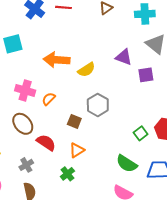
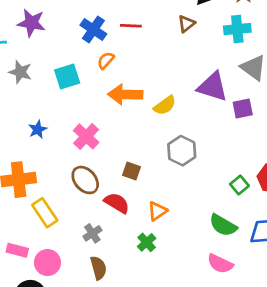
purple triangle: (124, 57) -> (213, 87), size x1.4
pink cross: (25, 90) -> (86, 136), turned 30
orange semicircle: (49, 99) -> (106, 60), moved
brown square: (74, 121) -> (132, 171), moved

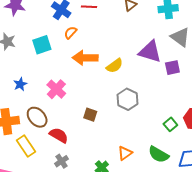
brown ellipse: (85, 180) -> (37, 117), moved
red semicircle: (117, 203) -> (59, 135), moved
orange triangle: (157, 211) -> (125, 153), moved

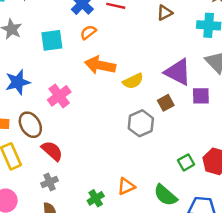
blue star: (20, 84) -> (18, 82), size x1.5
brown square: (90, 115) -> (166, 103), moved, turned 32

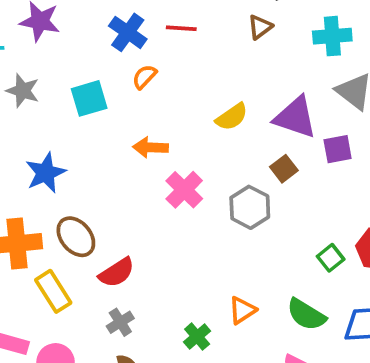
orange arrow: (100, 65) -> (150, 147), moved, size x0.7
yellow semicircle: (133, 81) -> (232, 117), moved
pink cross: (59, 96) -> (184, 190), moved
red semicircle: (52, 151) -> (117, 273), turned 115

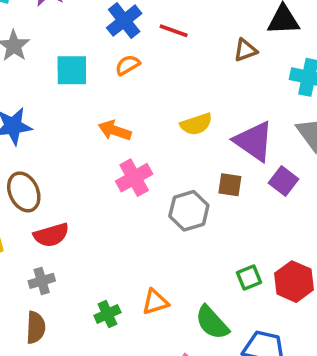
purple square: (338, 149) -> (284, 181), turned 32
brown square: (284, 169) -> (230, 185), turned 30

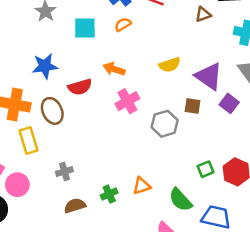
red semicircle: (51, 235) -> (80, 87), moved
brown semicircle: (36, 327) -> (75, 206), moved, turned -110

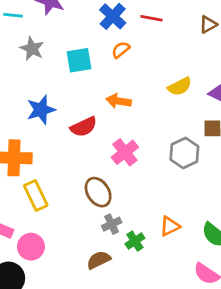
pink cross: (127, 101) -> (125, 152), moved
brown ellipse: (52, 111) -> (98, 192), moved
gray cross: (64, 171) -> (112, 224), moved

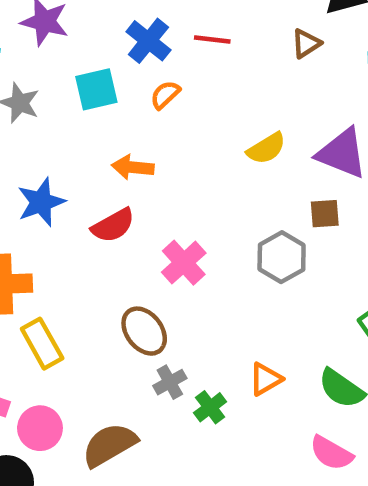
cyan square: (79, 60) -> (96, 89), moved
orange arrow: (119, 101) -> (133, 167), moved
brown semicircle: (99, 260) -> (109, 445), moved, size x1.4

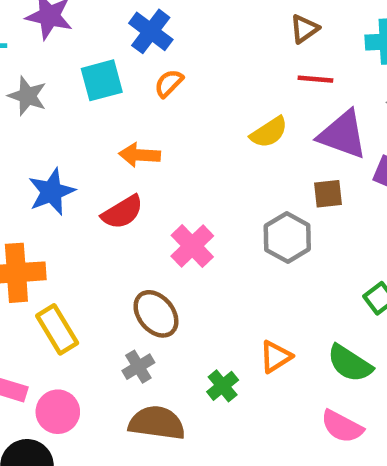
red line: (212, 40) -> (315, 79), moved
gray cross: (170, 382) -> (138, 367), moved
brown semicircle: (109, 445) -> (157, 423), moved, turned 40

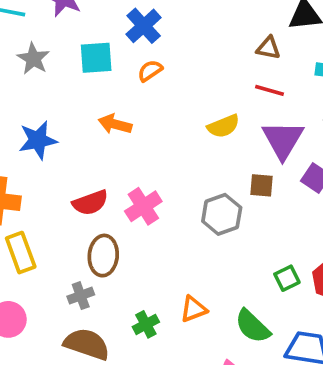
brown triangle: (304, 29) -> (268, 48), turned 35
purple triangle: (343, 135) -> (283, 140), turned 30
red semicircle: (122, 212) -> (90, 203), moved
brown ellipse: (156, 314) -> (103, 256), turned 33

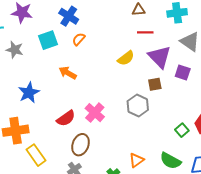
orange arrow: (115, 124) -> (68, 73), turned 30
brown ellipse: (103, 256) -> (81, 145), turned 30

